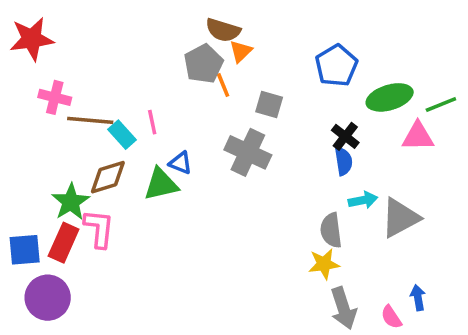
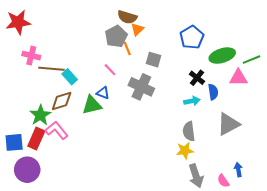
pink line: (152, 122) -> (110, 70), moved, turned -32
blue semicircle: (343, 161) -> (213, 92), moved
cyan arrow: (363, 200) -> (192, 101), moved
pink L-shape: (99, 229) -> (57, 130), turned -45

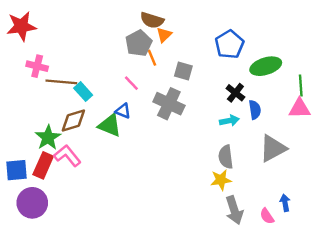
green line: (252, 60) -> (301, 86), moved, turned -72
pink triangle: (238, 78) -> (300, 108), moved
green triangle: (92, 105) -> (110, 125), turned 35

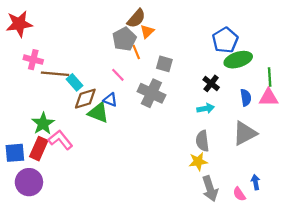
brown semicircle: (152, 20) -> (136, 18), turned -66
blue pentagon: (229, 44) -> (225, 40), moved
blue semicircle: (255, 110) -> (246, 98), moved
brown diamond: (73, 121) -> (85, 99), moved

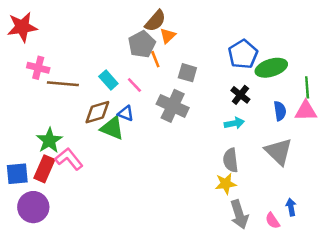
blue pentagon: (225, 40) -> (243, 54), moved
cyan rectangle: (74, 82) -> (108, 80), moved
gray triangle: (245, 133) -> (279, 152), turned -48

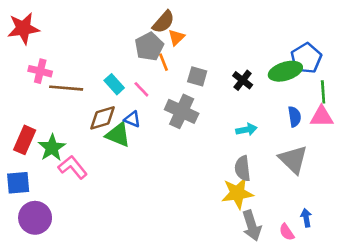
blue pentagon: (243, 54) -> (306, 58), moved
black cross: (240, 95) -> (243, 80), moved
red rectangle: (44, 169) -> (25, 140), moved
yellow star: (226, 184) -> (237, 193), size x1.4

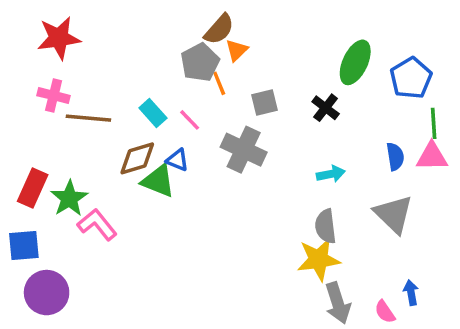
red star: (23, 28) -> (59, 38), moved
green ellipse: (285, 71) -> (355, 62), moved, turned -48
gray square: (197, 76) -> (265, 103), turned -30

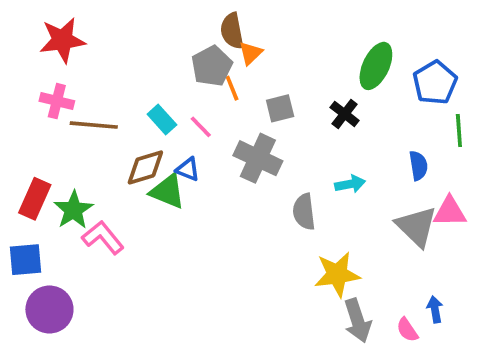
brown semicircle: (219, 29) -> (232, 31), turned 128
pink triangle: (432, 157) -> (450, 212), moved
gray semicircle: (326, 226) -> (304, 212), moved

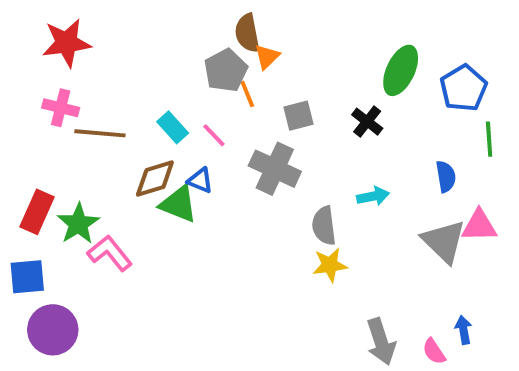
yellow star: (337, 274) -> (330, 265), moved, size x0.7

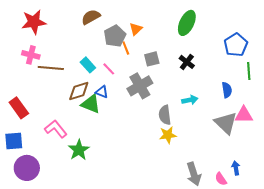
brown semicircle: (247, 33) -> (91, 17), moved, turned 72
green ellipse: (401, 70) -> (187, 23), moved
gray cross: (275, 169) -> (140, 86), turned 35
red rectangle: (37, 212) -> (19, 108), turned -60
green star: (78, 224) -> (79, 150), moved

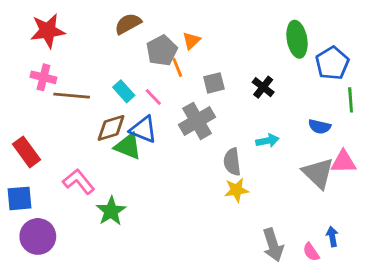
green ellipse: (187, 23) -> (297, 39), moved, turned -35
blue semicircle: (227, 90) -> (320, 127), turned 112
blue triangle: (102, 92) -> (143, 129), size x1.5

